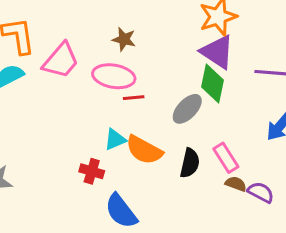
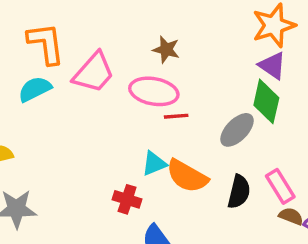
purple triangle: (217, 52) -> (272, 66), size x0.7

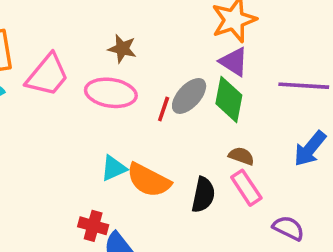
red line: (176, 116) -> (164, 109), moved, turned -65
gray ellipse: (237, 130) -> (189, 96), moved
red cross: (127, 199) -> (93, 226), moved
brown semicircle: (291, 216) -> (241, 156), moved

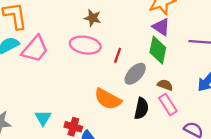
pink trapezoid: (47, 75) -> (35, 49), moved
gray ellipse: (189, 96) -> (135, 74), moved
cyan triangle: (114, 168) -> (43, 118), moved, turned -36

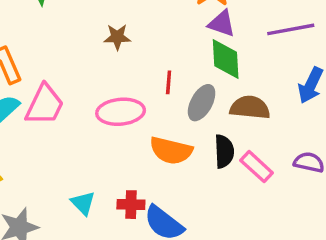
pink ellipse: (85, 45) -> (121, 112), moved
brown semicircle: (165, 85) -> (250, 107), size x1.6
pink rectangle: (168, 104) -> (257, 167), moved

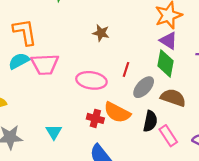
pink trapezoid: (45, 105) -> (45, 64), turned 48
red cross: (131, 205) -> (95, 118), moved

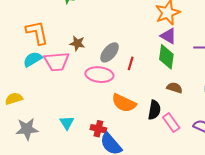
brown star: (101, 33) -> (77, 43), moved
gray ellipse: (144, 87) -> (110, 52), moved
brown semicircle: (173, 98) -> (175, 88), size x0.7
red cross: (95, 118) -> (98, 129), moved

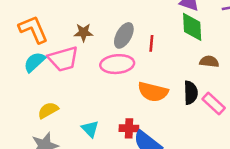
yellow semicircle: (14, 99) -> (48, 110), moved

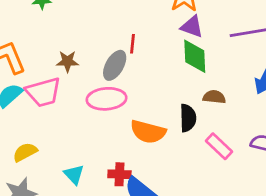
red line: (151, 43) -> (132, 44), moved
black semicircle: (191, 93) -> (188, 118), moved

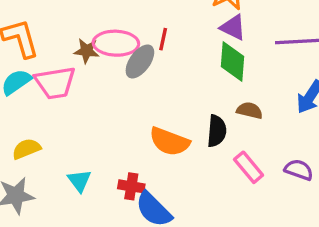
pink ellipse: (107, 99) -> (116, 43), moved

